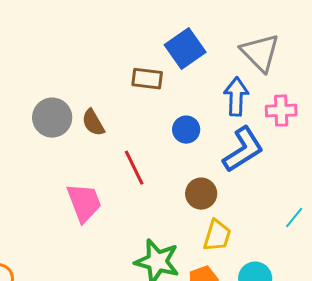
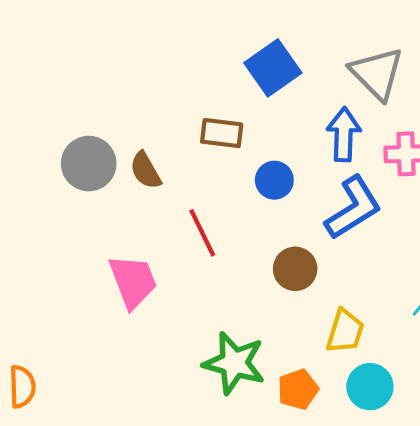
brown rectangle: (147, 79) -> (222, 133), moved
yellow trapezoid: (217, 236) -> (345, 331), moved

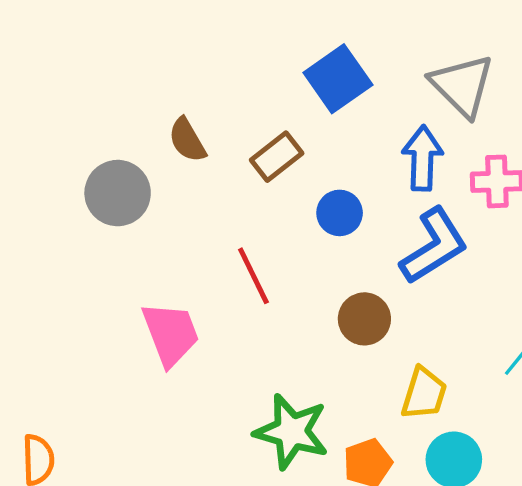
brown rectangle: (222, 133) -> (277, 157), turned -45
brown semicircle: (145, 170) -> (187, 140), moved

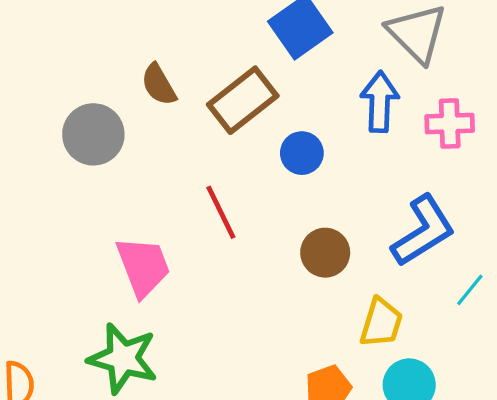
brown rectangle: (277, 157) -> (243, 100), size x1.4
blue L-shape: (434, 246) -> (423, 231), moved
green star: (292, 432) -> (123, 358), moved

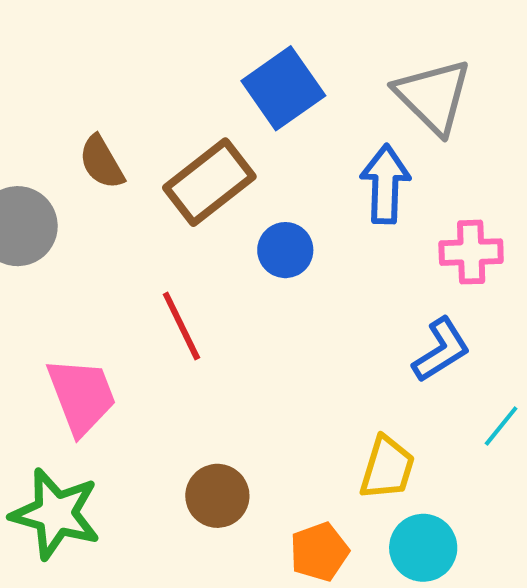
pink cross: (450, 124) -> (471, 252), moved
blue L-shape: (423, 231) -> (441, 350), size x0.7
brown circle: (325, 253) -> (217, 496), moved

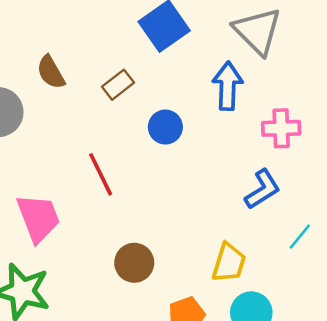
brown rectangle: (209, 182) -> (118, 85), size x0.6
brown circle: (217, 496) -> (134, 263), moved

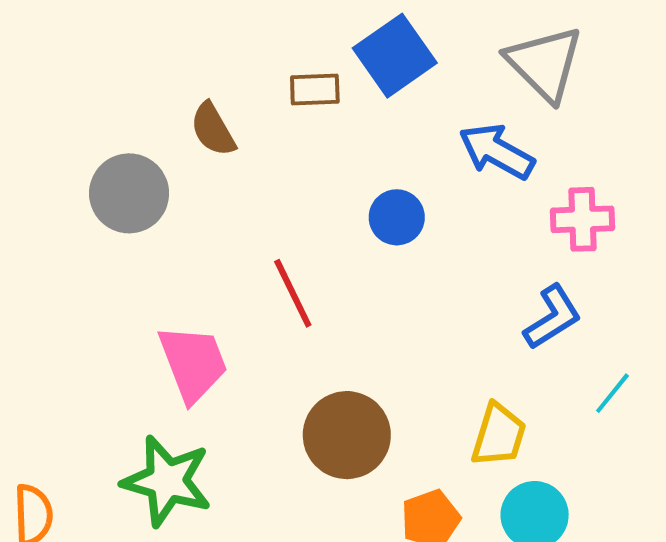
brown rectangle: (118, 85) -> (315, 89), moved, turned 36
blue arrow: (228, 86) -> (497, 151), turned -63
brown circle: (134, 263) -> (347, 435), size x1.4

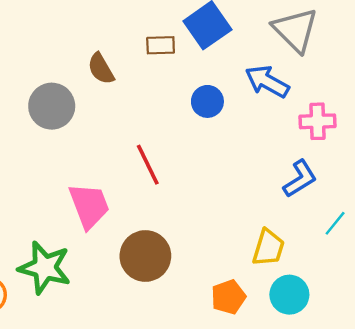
blue circle: (397, 217) -> (207, 101), moved
brown circle: (347, 435) -> (145, 256), moved
green star: (167, 481) -> (45, 268), moved

